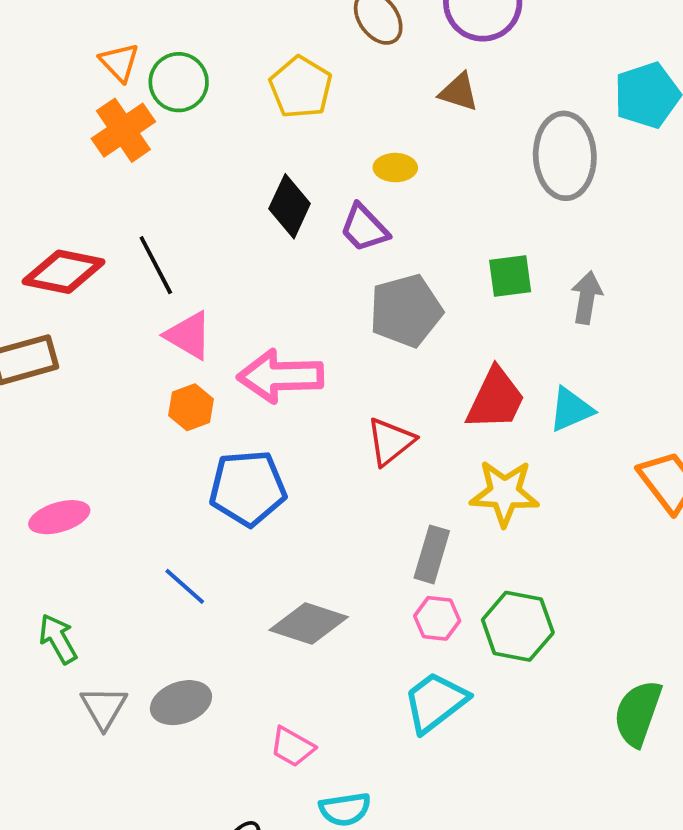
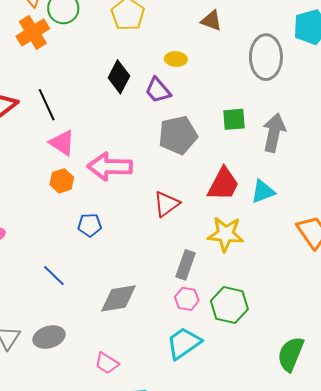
gray arrow: (587, 298) -> (274, 133), size x1.4
blue pentagon: (248, 488) -> (90, 225), size x0.6
gray diamond: (309, 624) -> (119, 298), turned -30

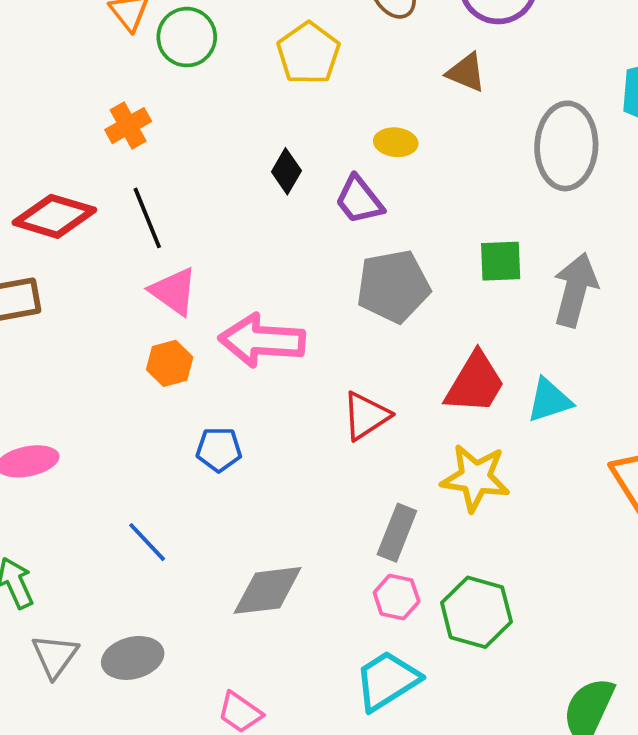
orange cross: (33, 32) -> (128, 126), moved, size x0.7
black diamond: (119, 77) -> (286, 171), size x0.7

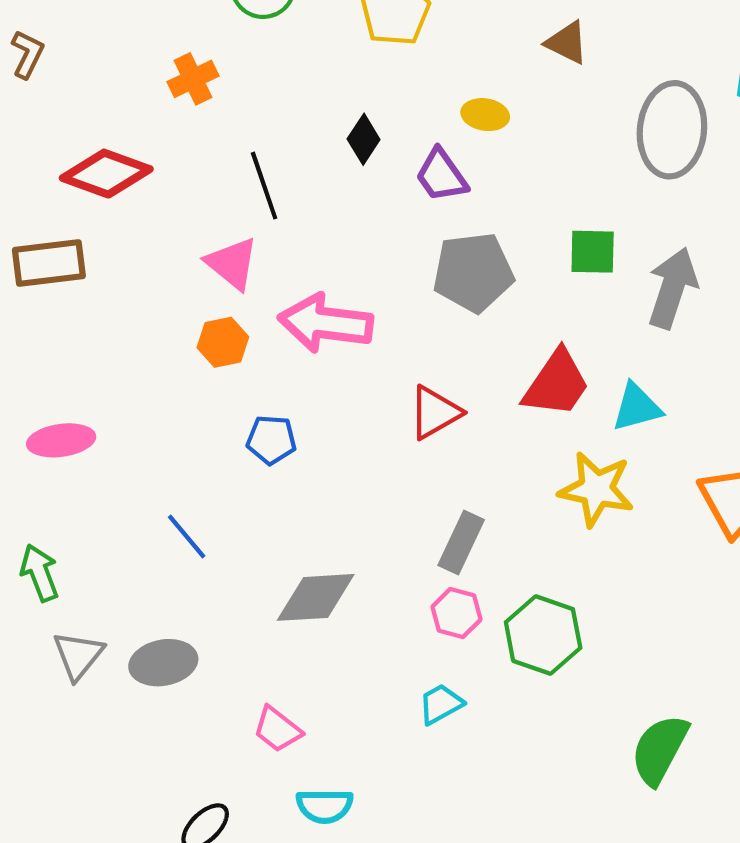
black line: (147, 218) -> (264, 186), moved
yellow star: (475, 478) -> (596, 489), moved
cyan trapezoid: (387, 681) -> (441, 704), size x0.6

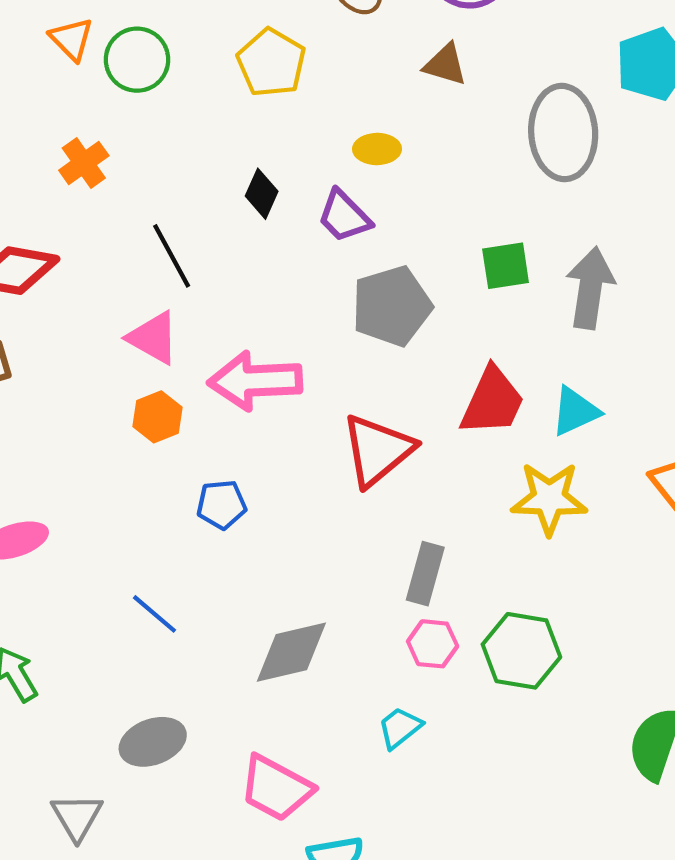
red triangle: (435, 412) -> (377, 450), size x1.4
gray triangle: (78, 655) -> (77, 817), moved
cyan trapezoid: (441, 704) -> (400, 728), moved
pink trapezoid: (277, 729) -> (276, 788), size x1.5

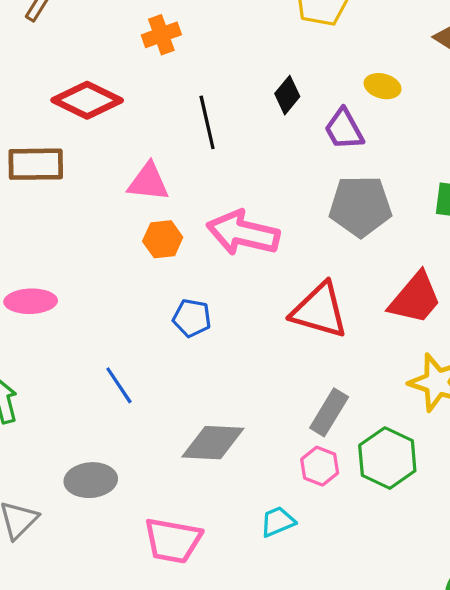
pink triangle: (153, 338) -> (148, 182), moved, turned -39
red triangle: (377, 450) -> (319, 310), turned 40
green hexagon: (521, 651) -> (387, 458), moved
pink trapezoid: (276, 788) -> (173, 541), turned -34

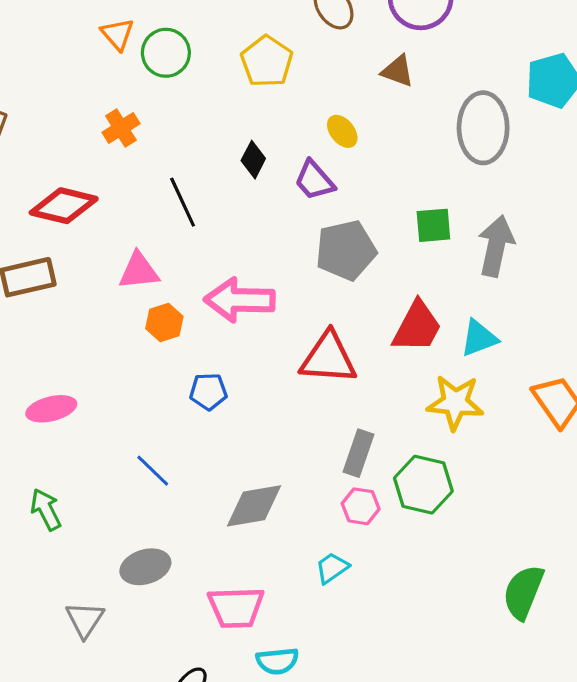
yellow ellipse: (383, 86) -> (342, 131), turned 48

